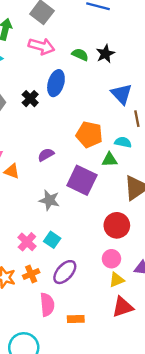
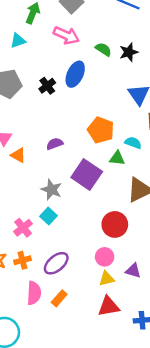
cyan square: (52, 240) -> (49, 216), moved
orange rectangle: (76, 319) -> (59, 298), moved, turned -56

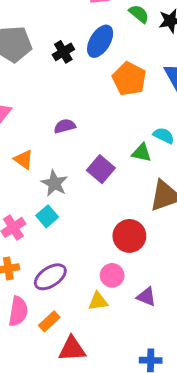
orange pentagon: (101, 130) -> (129, 79), moved
orange triangle: (18, 155) -> (24, 159), moved
purple square: (87, 175) -> (101, 169), size x0.7
yellow triangle: (107, 279) -> (98, 301), moved
red triangle: (109, 306) -> (72, 349), moved

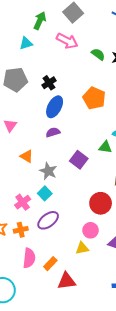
blue ellipse: (100, 41) -> (55, 107), moved
purple ellipse: (50, 277) -> (48, 220), moved

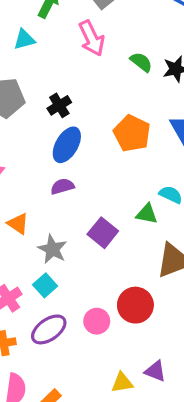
pink arrow: (67, 41) -> (92, 38), turned 35
pink circle: (91, 230) -> (97, 321), moved
yellow triangle: (82, 248) -> (122, 383), moved

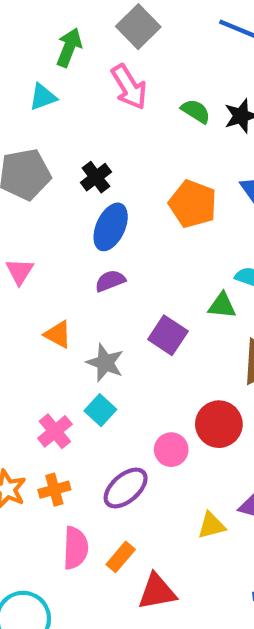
purple ellipse: (49, 329) -> (126, 488), moved

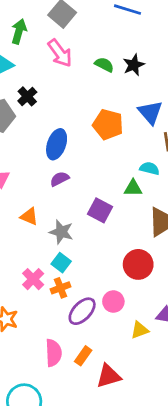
black cross: (96, 177) -> (27, 96), moved
pink circle: (171, 450) -> (113, 302), moved
orange cross: (54, 490) -> (60, 288), moved

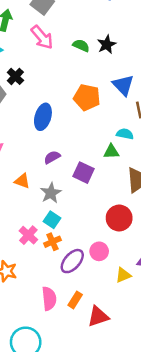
purple semicircle: (60, 179) -> (52, 157), moved
gray star: (61, 232) -> (51, 193), turned 30

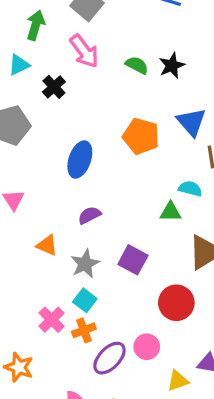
black cross: (15, 76) -> (54, 87), moved
purple square: (84, 173) -> (133, 260), moved

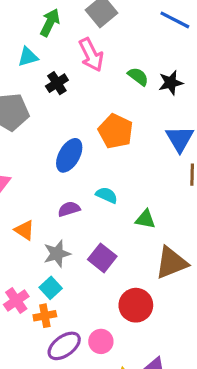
orange pentagon: (141, 136) -> (116, 131), moved
cyan semicircle: (190, 189) -> (107, 195), moved

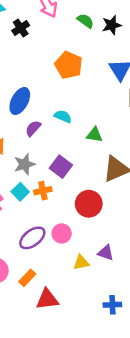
blue ellipse: (69, 155) -> (20, 101), moved
purple semicircle: (69, 209) -> (33, 128), turned -30
orange cross: (45, 316) -> (43, 191), moved

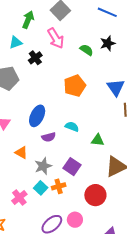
black star: (112, 25) -> (108, 43), moved
orange pentagon: (69, 65) -> (75, 86), turned 30
purple semicircle: (33, 128) -> (49, 137), turned -144

